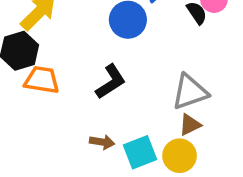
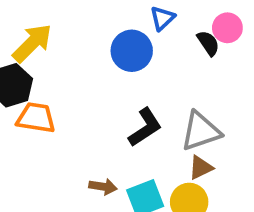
black L-shape: (111, 82) -> (145, 127), moved

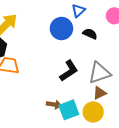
black semicircle: (208, 43) -> (90, 34), moved, turned -32
brown arrow: (103, 187) -> (54, 105), moved

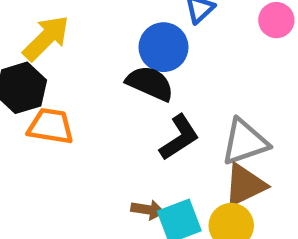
black semicircle: (90, 34) -> (150, 83), moved, size x1.5
brown triangle: (99, 93) -> (245, 185), size x1.5

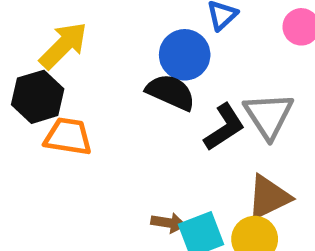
black L-shape: (179, 137) -> (224, 127), moved
gray triangle: (245, 142) -> (269, 115), moved, turned -44

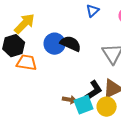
blue circle: (185, 55) -> (55, 44), moved
black L-shape: (224, 127) -> (94, 91), moved

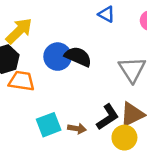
blue triangle: (93, 11) -> (106, 14), turned -48
cyan square: (84, 105) -> (49, 125), moved

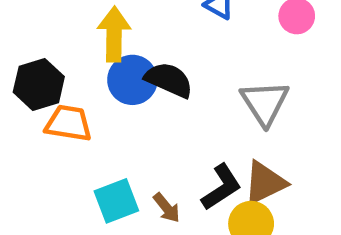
yellow arrow: (19, 31) -> (114, 34), moved, turned -44
brown arrow: (77, 129) -> (167, 208), turned 42

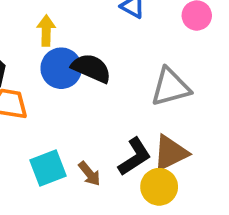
yellow arrow: (114, 34) -> (46, 31), size x0.7
gray triangle: (265, 103) -> (170, 87), turned 48

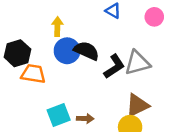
black L-shape: (135, 157) -> (114, 66), moved
brown arrow: (89, 174) -> (85, 119), turned -49

